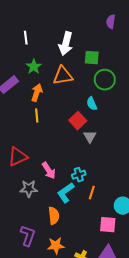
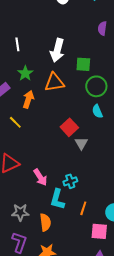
cyan semicircle: (92, 104) -> (97, 111), moved
yellow line: (37, 116) -> (15, 122), moved, turned -40
gray star: (29, 189) -> (20, 212), moved
cyan L-shape: (66, 193) -> (57, 199), turned -40
orange line: (92, 193) -> (83, 208), moved

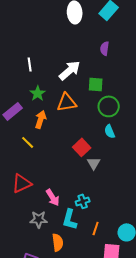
purple semicircle: (102, 28) -> (105, 48), moved
white arrow: (57, 50) -> (70, 70), turned -145
gray star: (20, 212) -> (39, 219), moved

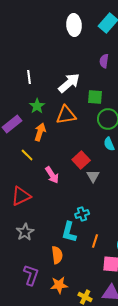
pink arrow: (53, 197) -> (52, 175), moved
gray star: (39, 219) -> (25, 232), moved, turned -30

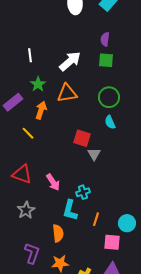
green square: (95, 97) -> (106, 60), moved
red square: (81, 160) -> (82, 138), turned -30
pink arrow: (52, 175) -> (53, 182), moved
red triangle: (21, 196) -> (22, 174), turned 45

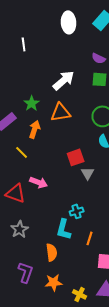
purple semicircle: (105, 39) -> (99, 58), turned -72
white line: (30, 55) -> (24, 44), moved
red square: (82, 138) -> (76, 157), turned -36
pink arrow: (53, 182) -> (39, 182), moved, turned -36

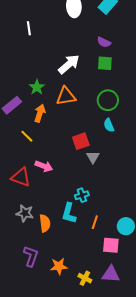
gray star: (20, 229) -> (25, 213), turned -30
orange semicircle: (52, 252) -> (45, 223), moved

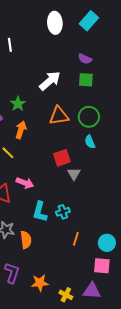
orange triangle: (66, 96) -> (59, 116), moved
cyan L-shape: (69, 213) -> (40, 212), moved
pink square: (111, 245) -> (102, 266), moved

